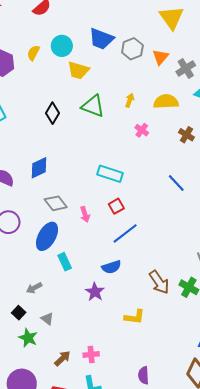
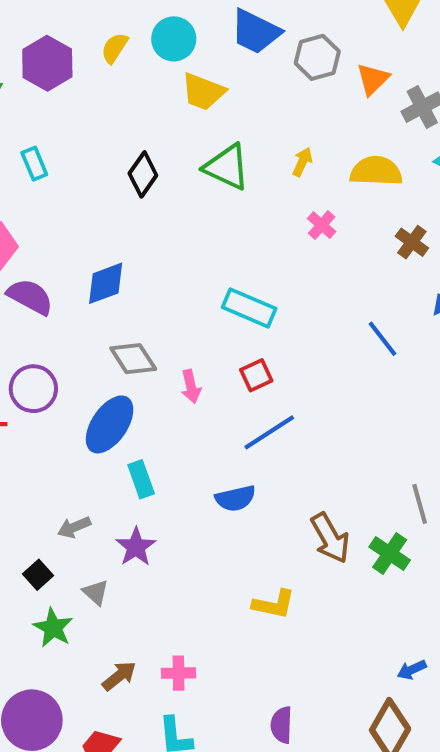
purple star: (95, 292) -> (136, 547), moved

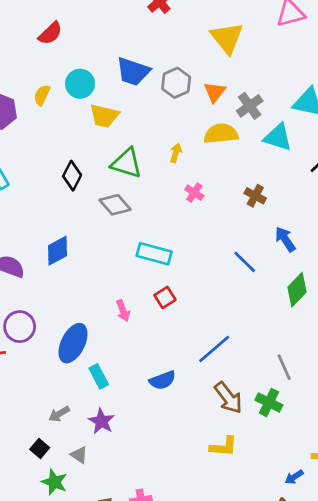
yellow semicircle: (376, 171) -> (221, 134), moved
gray diamond: (133, 359) -> (115, 205), moved
blue line: (269, 432) -> (214, 349), moved
yellow L-shape: (274, 604) -> (223, 447), moved

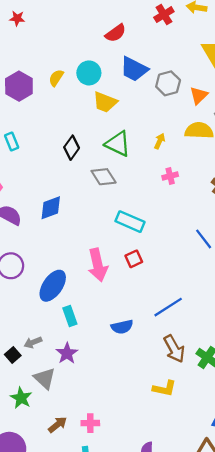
red semicircle: (50, 33) -> (116, 33), moved
pink cross: (194, 193) -> (170, 176), turned 35
pink arrow: (123, 311) -> (98, 265), size x1.8
black square: (40, 449) -> (13, 355), moved
gray triangle: (79, 455) -> (45, 378), size x1.5

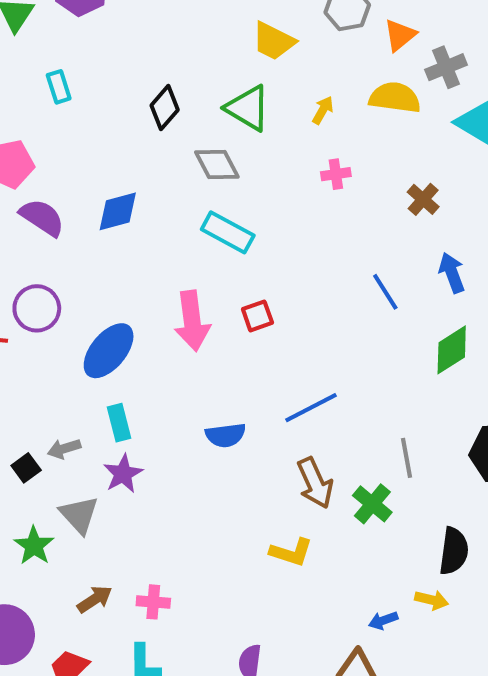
yellow trapezoid: (105, 102) -> (274, 41), moved
cyan rectangle: (130, 222) -> (228, 232), moved
cyan rectangle: (70, 316) -> (119, 423), moved

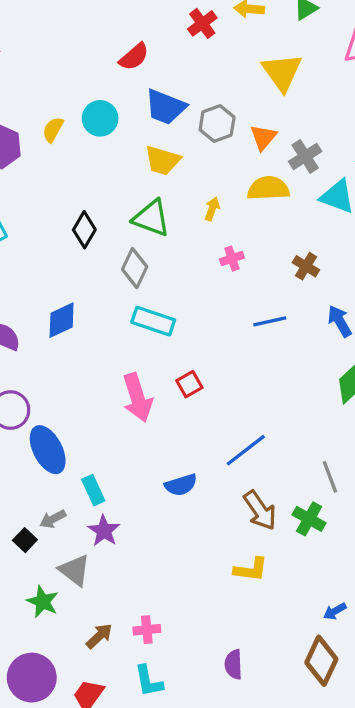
gray diamond: (217, 165) -> (135, 268), turned 63
blue line: (385, 292) -> (270, 321), moved, turned -60
blue ellipse: (109, 351) -> (48, 450), moved, turned -57

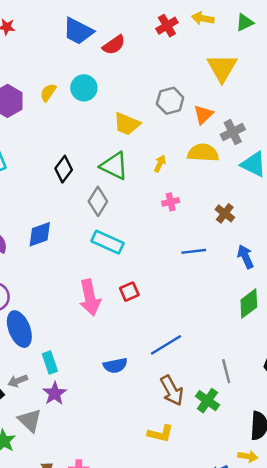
blue trapezoid: (166, 107) -> (78, 31), moved

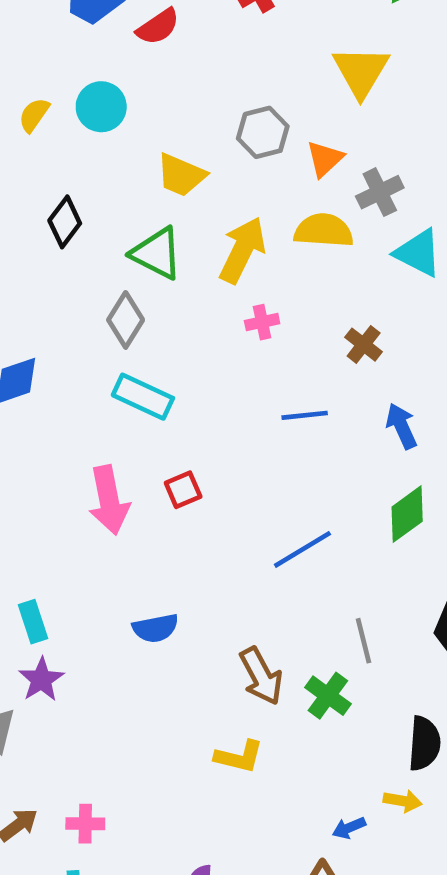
yellow arrow: (160, 164) -> (242, 250), size x2.0
black diamond: (64, 169) -> (65, 222), moved
blue line: (166, 345) -> (302, 549), moved

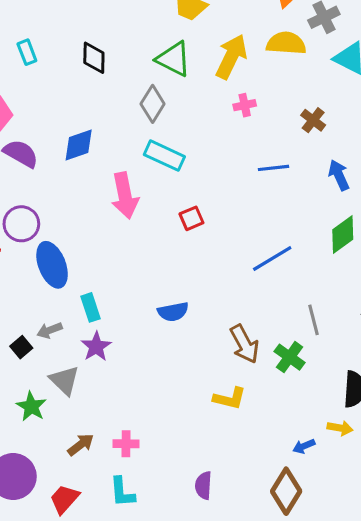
black diamond: (65, 222) -> (94, 58), moved, turned -36
pink arrow: (109, 500) -> (125, 196), moved

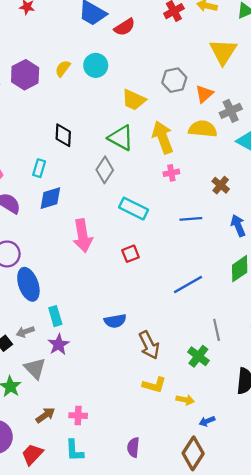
cyan rectangle: (27, 52) -> (39, 168), moved, turned 36
yellow arrow: (231, 57) -> (163, 137), turned -48
cyan rectangle: (164, 156) -> (134, 209), moved
brown arrow: (244, 344) -> (149, 345), moved
yellow arrow: (340, 428) -> (185, 400), moved

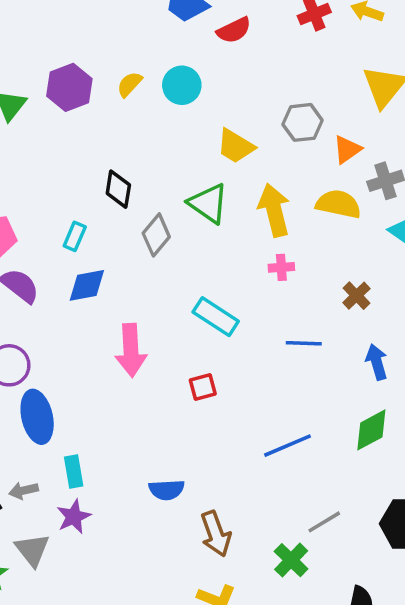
gray diamond: (105, 170) -> (156, 235), moved
gray line: (217, 330) -> (324, 522), turned 65

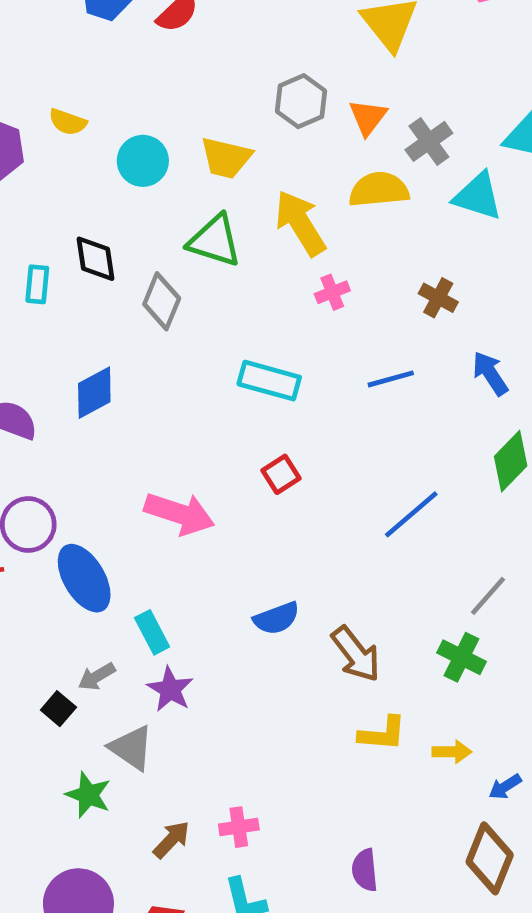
yellow semicircle: (130, 84) -> (68, 122), turned -96
cyan circle: (182, 85) -> (143, 161), moved
cyan rectangle: (75, 236) -> (37, 284), moved
pink arrow: (131, 350) -> (179, 514), moved, turned -51

